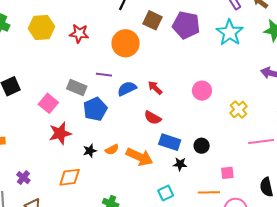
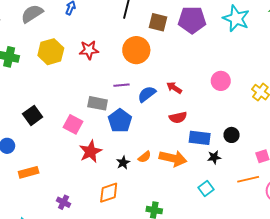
red semicircle: (153, 118) -> (178, 117), turned -30

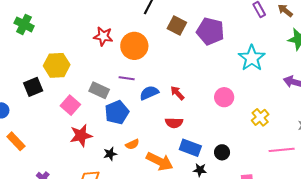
cyan star: (236, 19) -> (252, 58), moved
orange circle: (136, 50) -> (134, 46), moved
yellow hexagon: (51, 52) -> (57, 65), moved
orange semicircle: (145, 157) -> (132, 144), moved
orange rectangle: (29, 172) -> (16, 141), turned 48

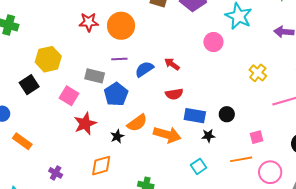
pink circle: (224, 97) -> (213, 42), moved
orange semicircle: (132, 144) -> (137, 123), size x1.5

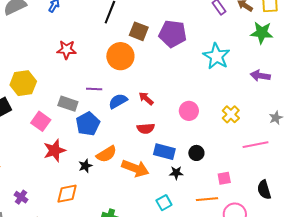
orange circle: (121, 26) -> (120, 56), moved
pink circle: (213, 42) -> (189, 111), moved

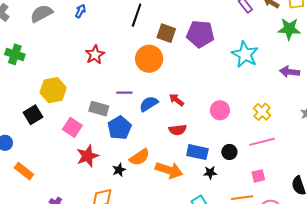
red star: (67, 50) -> (95, 55), turned -30
pink line: (256, 145) -> (262, 142), moved

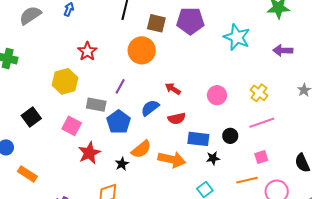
yellow hexagon: (53, 90) -> (65, 81), moved
purple line: (124, 93) -> (120, 86), turned -56
blue semicircle: (149, 104) -> (150, 108), moved

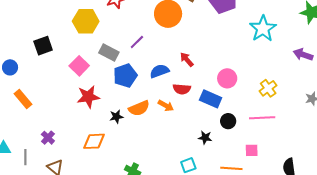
blue rectangle: (198, 139) -> (211, 99), moved
orange arrow: (172, 159) -> (166, 106), moved, size x0.6

